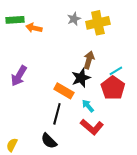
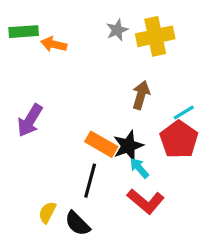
black star: (81, 78) -> (128, 146), moved
yellow semicircle: (12, 145) -> (47, 212), moved

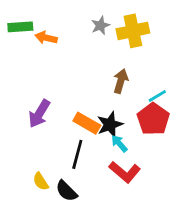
purple arrow: (30, 120) -> (39, 114), moved
yellow semicircle: (47, 212) -> (41, 181), turned -60

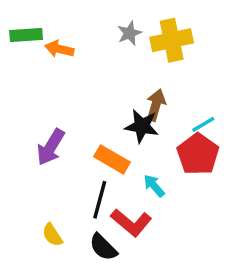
black star: (110, 124) -> (142, 126), moved, turned 30
red L-shape: (125, 172) -> (131, 223), moved
black semicircle: (66, 191) -> (103, 247), moved

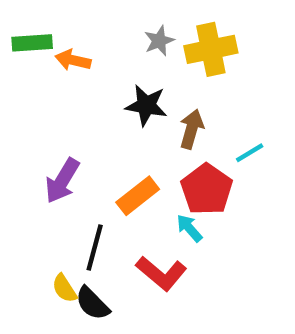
black star: (142, 126) -> (146, 105), moved
red pentagon: (198, 154) -> (207, 189), moved
orange rectangle: (112, 159) -> (138, 196), turned -68
black line: (100, 200) -> (95, 247), moved
black semicircle: (103, 247) -> (92, 303), moved

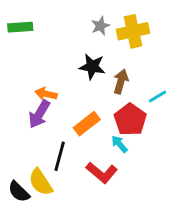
orange arrow: (73, 60) -> (46, 94), moved
yellow semicircle: (64, 288) -> (41, 182), size x1.5
black semicircle: (92, 303) -> (19, 192), moved

